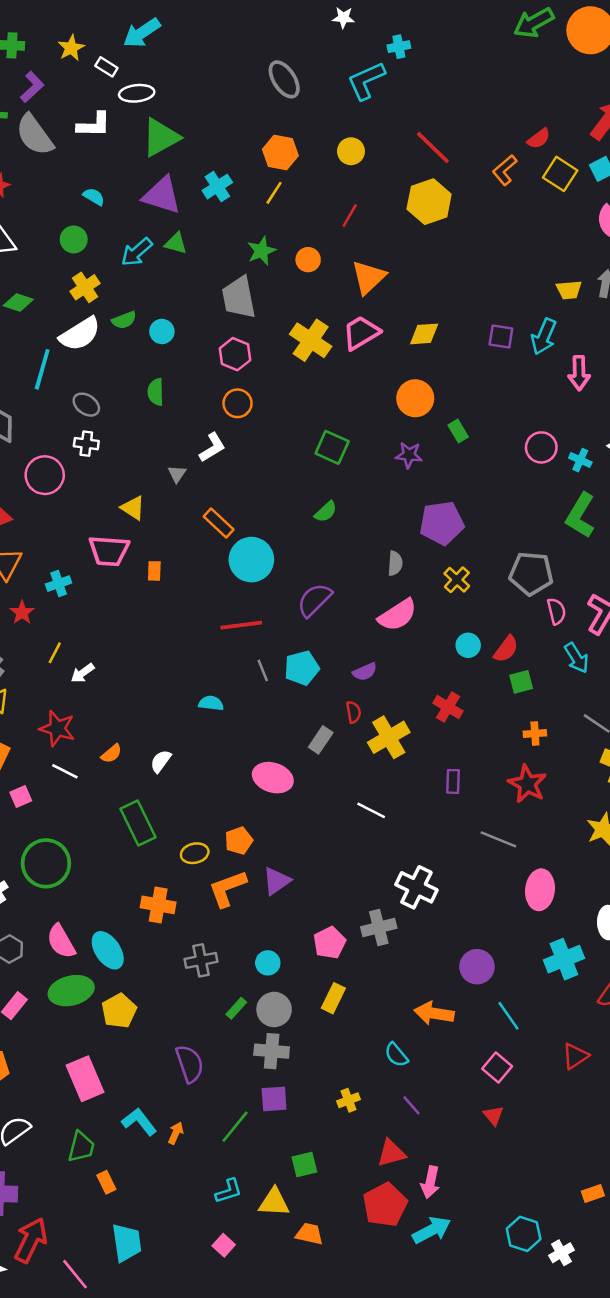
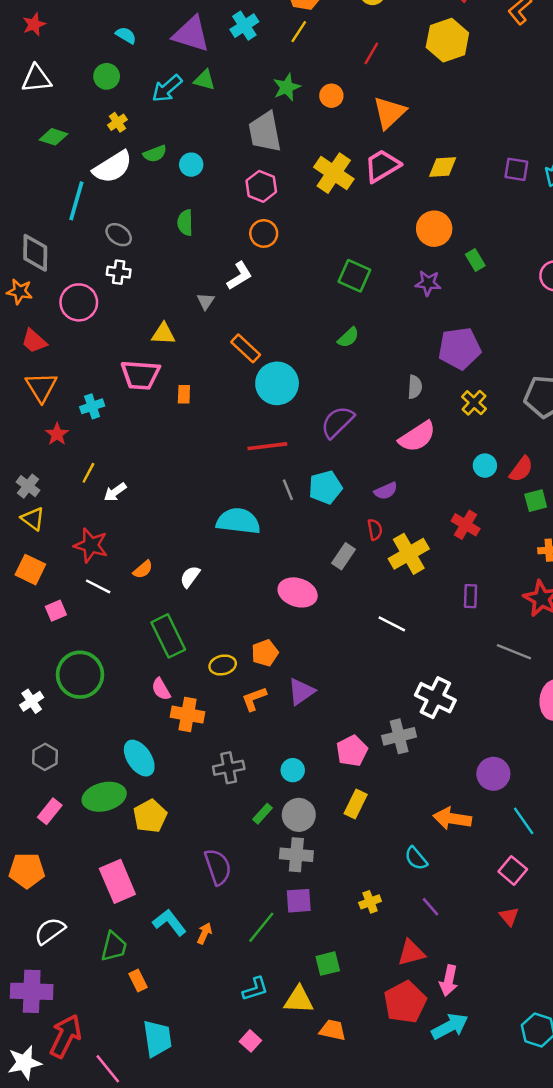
yellow cross: (85, 287) -> (117, 122), size x0.7
yellow triangle: (133, 508) -> (163, 334), turned -30
cyan semicircle: (211, 703) -> (238, 521), size x1.8
orange L-shape: (227, 889) -> (254, 699), size x0.7
pink semicircle: (61, 941) -> (161, 689), moved, size x0.7

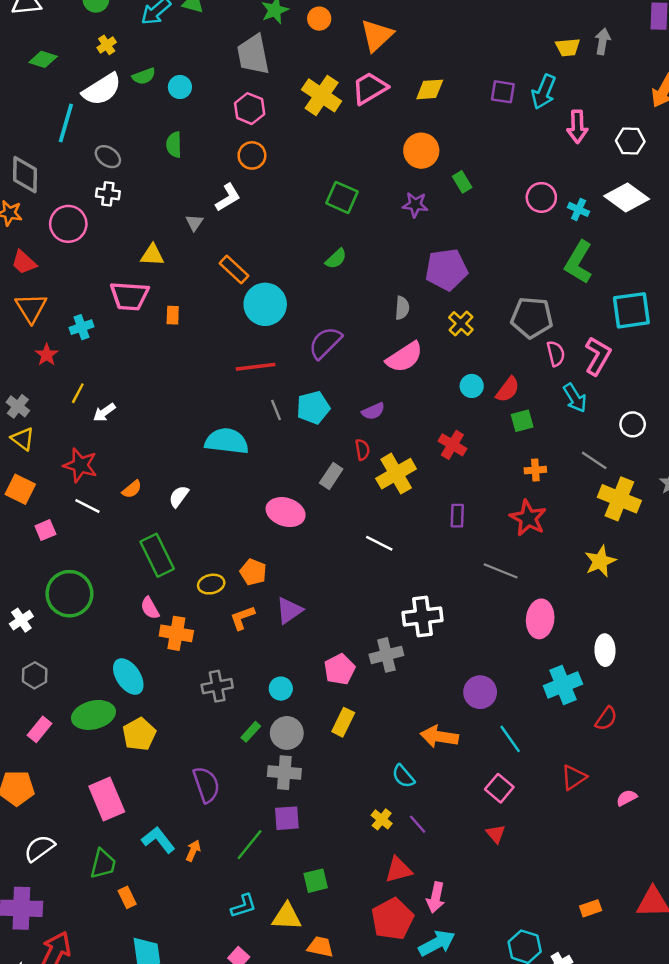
orange pentagon: (265, 653) -> (253, 572), turned -30
white cross: (435, 698) -> (422, 617), turned -33
yellow cross: (370, 902) -> (382, 819), moved, turned -30

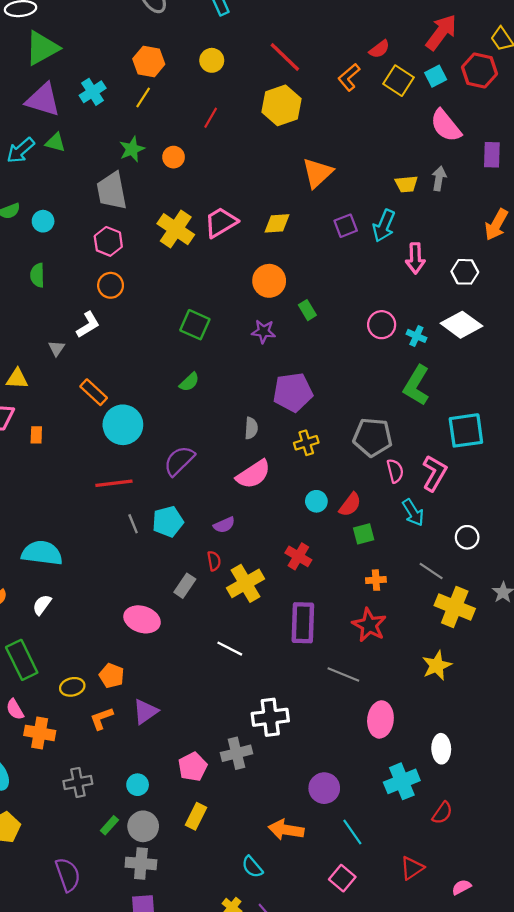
orange triangle: (377, 35) -> (317, 173), moved
purple square: (503, 92) -> (346, 226), turned -30
yellow cross: (461, 324) -> (306, 443), turned 30
cyan semicircle: (227, 441) -> (42, 553), moved
purple rectangle: (457, 516) -> (303, 623), size x1.8

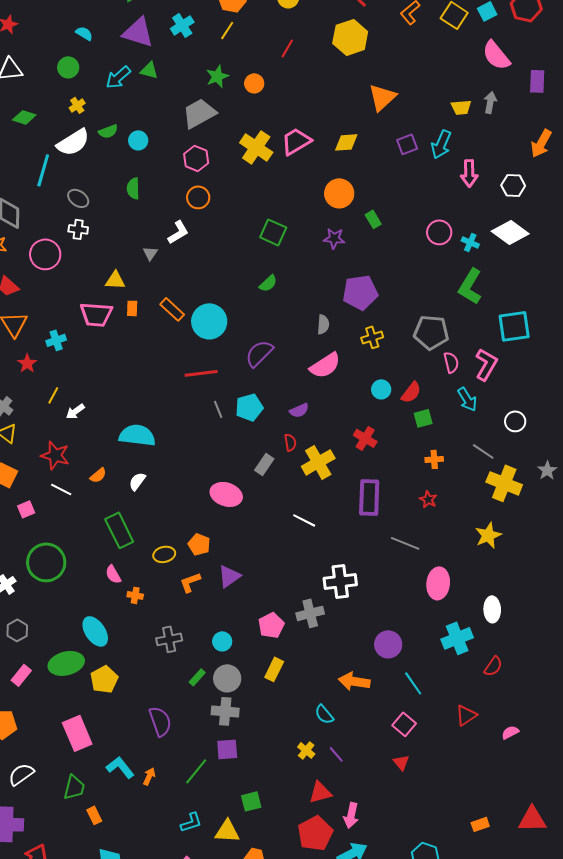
gray trapezoid: (112, 191) -> (199, 113), turned 72
orange rectangle: (94, 392) -> (172, 309), moved
orange rectangle: (36, 435) -> (132, 308), moved
red star: (369, 625) -> (428, 499), size x0.6
orange cross: (40, 733) -> (135, 595), size x0.6

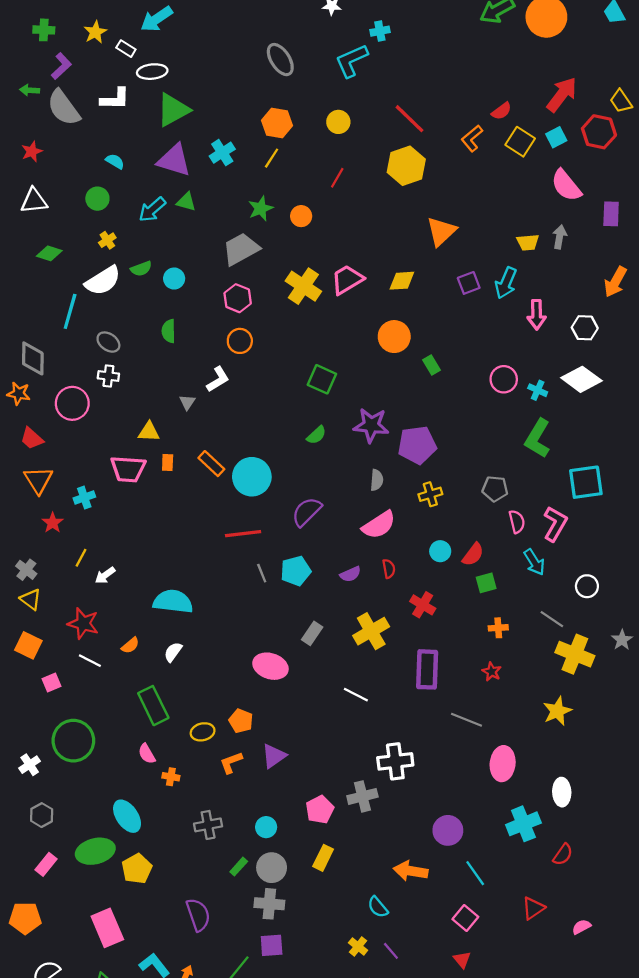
purple star: (334, 238) -> (371, 425), moved, size x1.5
gray pentagon: (431, 332) -> (495, 489), size x0.7
red semicircle: (290, 442) -> (389, 569), moved

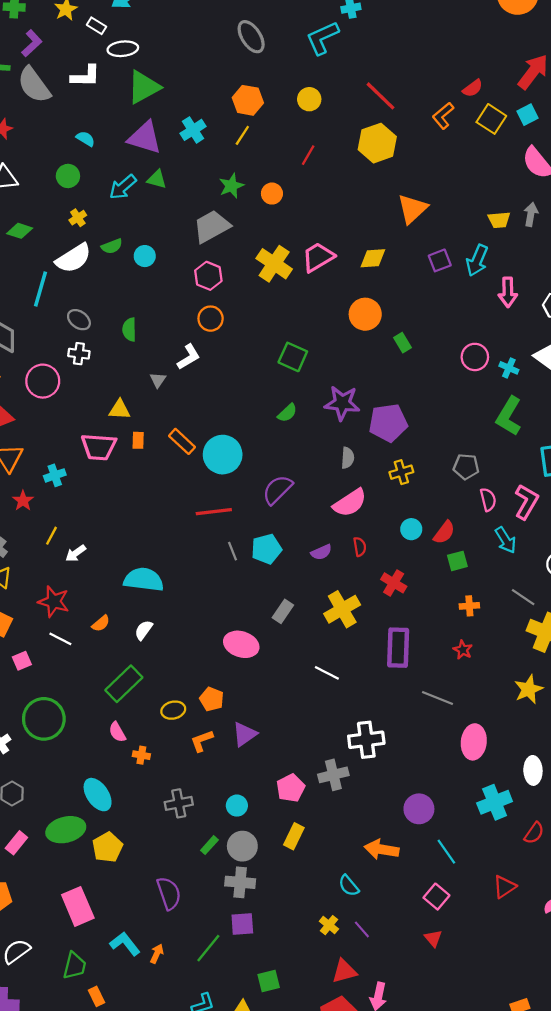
green semicircle: (169, 331) -> (129, 330), moved
green rectangle: (153, 706) -> (124, 684), turned 72

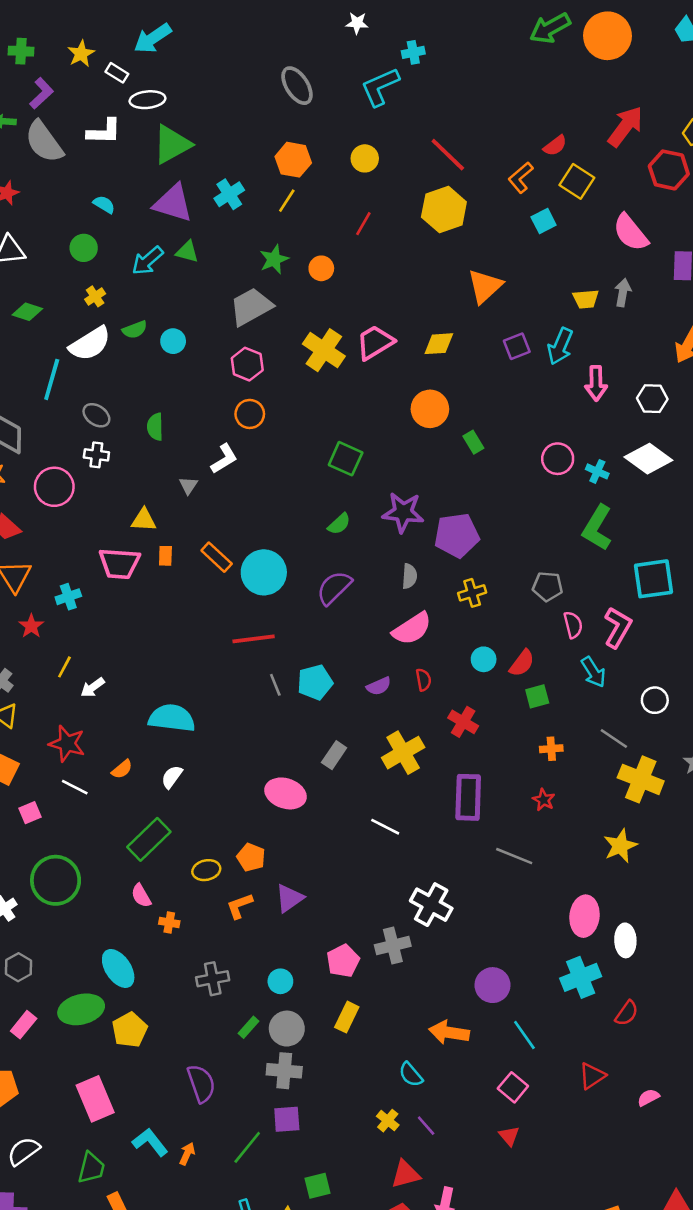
cyan square: (528, 115) -> (544, 221), moved
purple semicircle: (277, 490) -> (334, 588), moved
white cross: (366, 740) -> (431, 905), turned 36
pink ellipse: (474, 742) -> (584, 916), moved

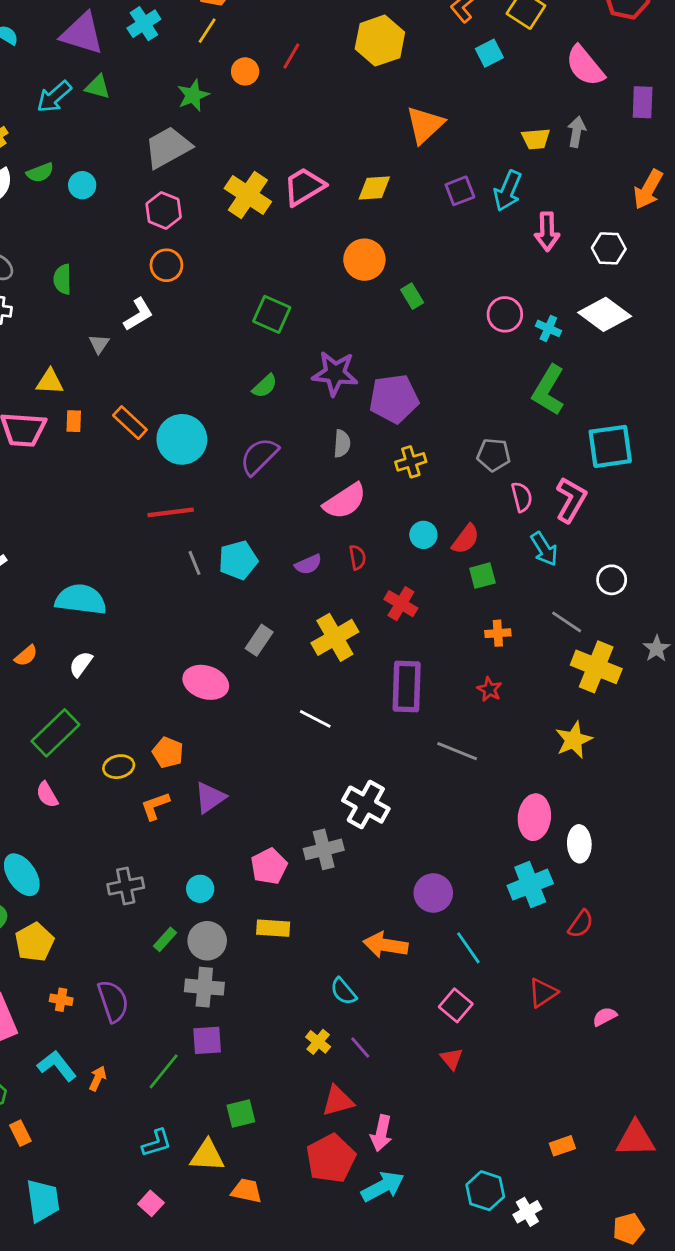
orange circle: (321, 268) -> (245, 71), moved
orange cross: (169, 922) -> (61, 1000), moved
yellow rectangle: (347, 1017) -> (273, 928), turned 68

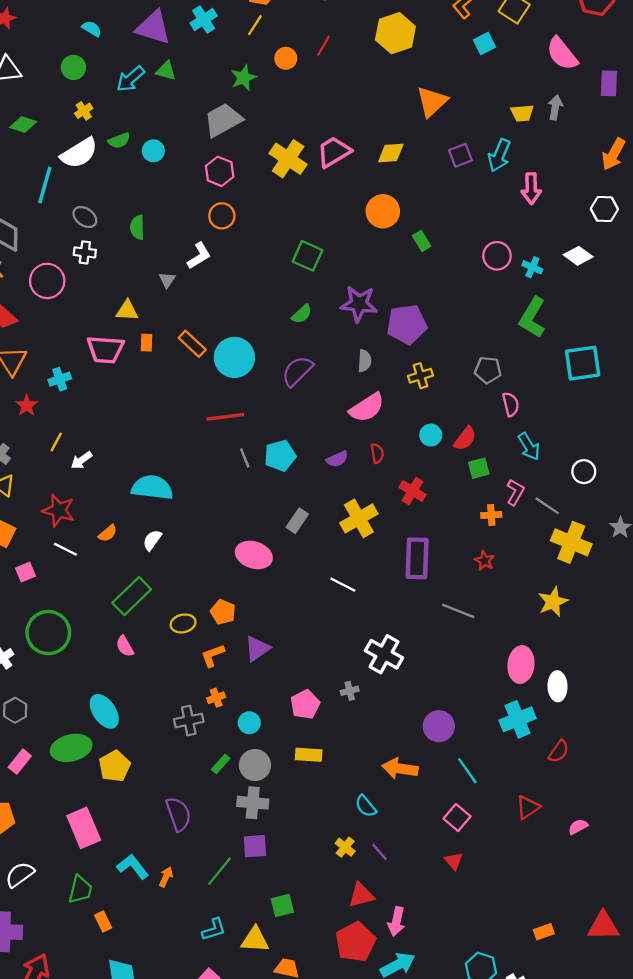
white hexagon: (609, 248) -> (604, 209), moved
white diamond: (605, 314) -> (578, 256), size x0.7
pink L-shape: (571, 500) -> (515, 492), moved, size x0.7
gray cross: (324, 849) -> (350, 691), size x0.6
orange cross: (61, 1000) -> (216, 698), moved, turned -30

